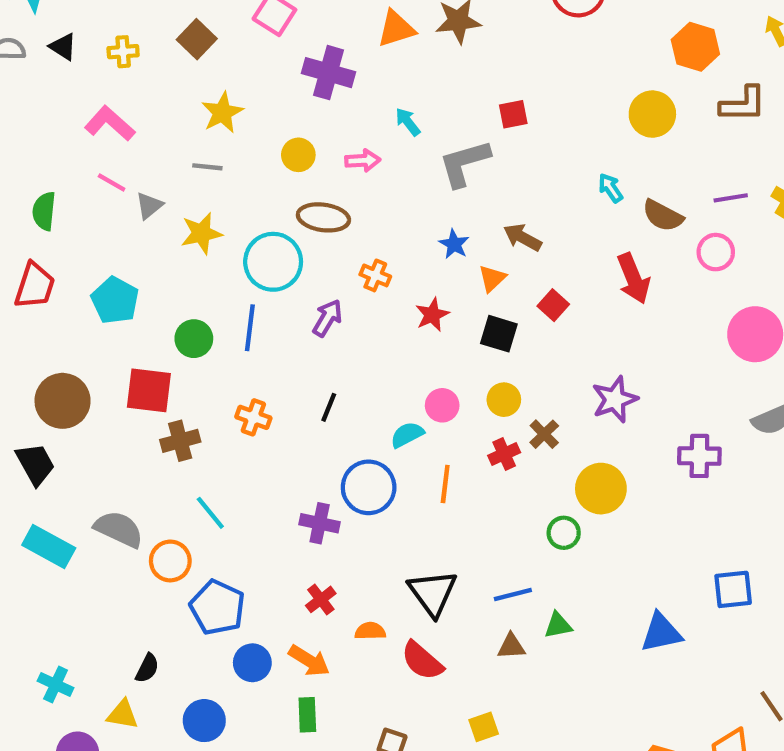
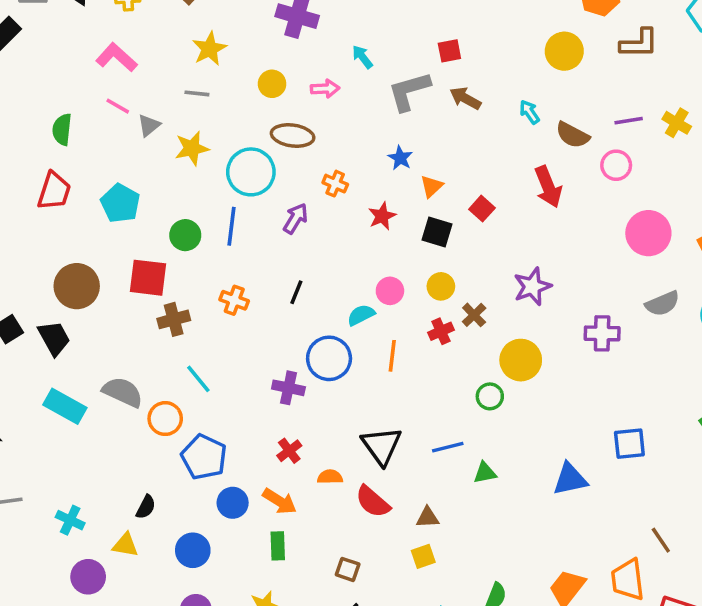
brown arrow: (522, 237) -> (465, 98), moved
brown triangle: (511, 646) -> (428, 518), moved

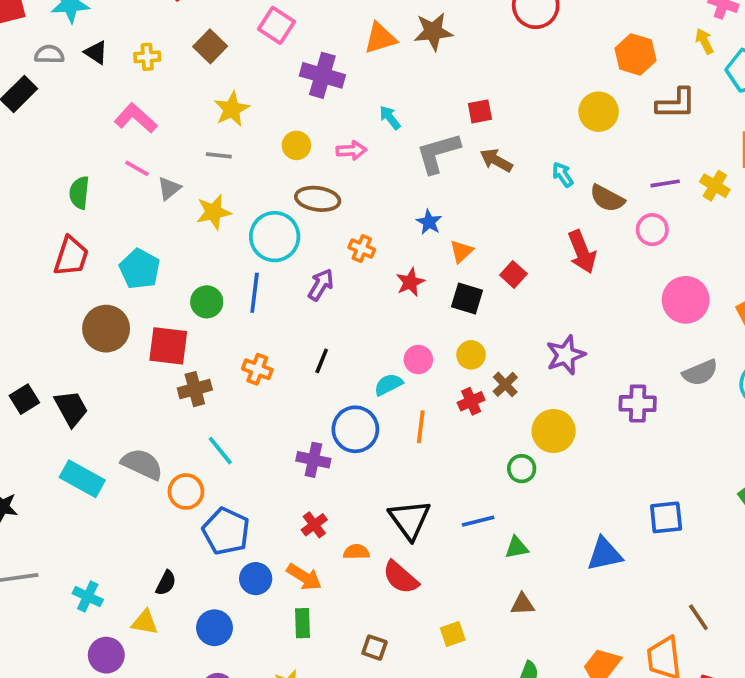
brown circle: (77, 286) -> (106, 329), moved
brown triangle: (428, 518) -> (522, 604), moved

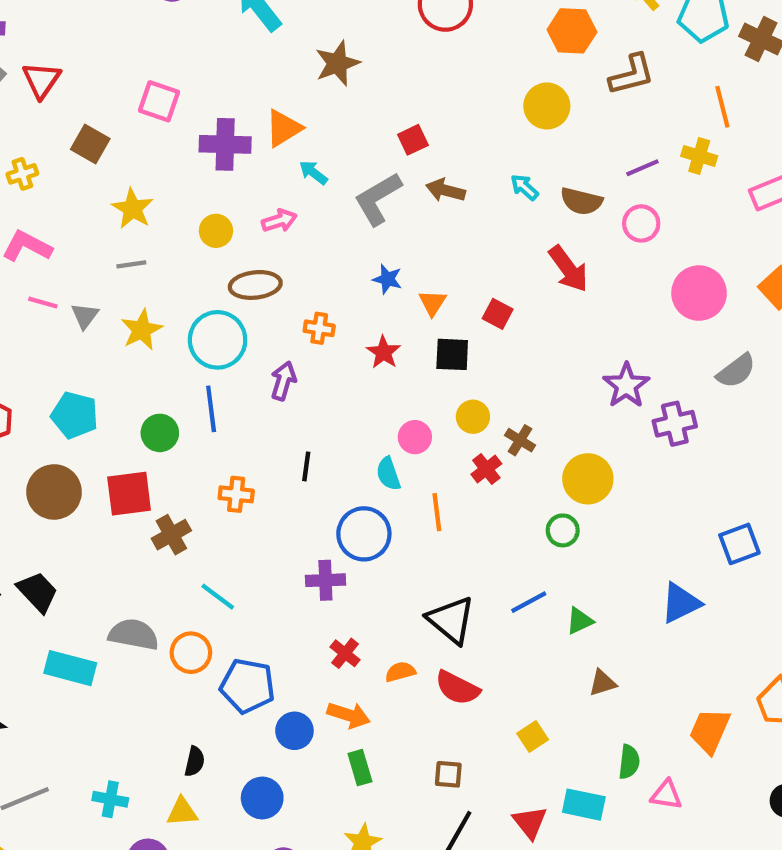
orange triangle: (380, 38) -> (284, 128), moved
purple star: (566, 355) -> (626, 385), moved
cyan semicircle: (388, 384) -> (388, 474), turned -68

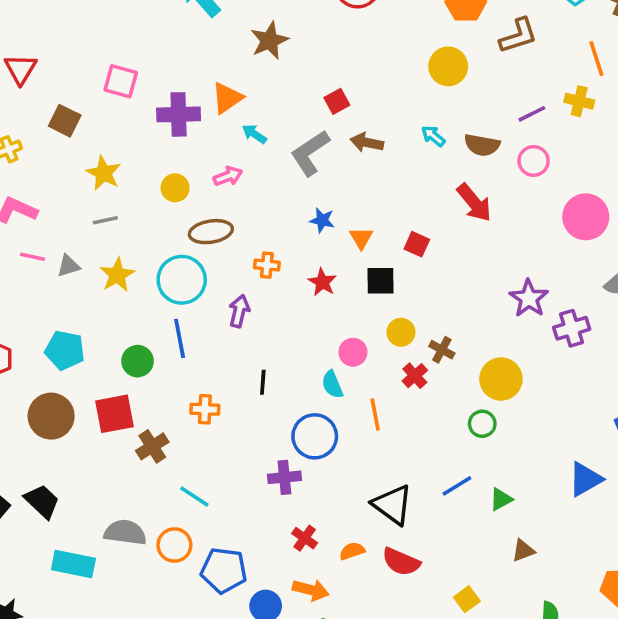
gray triangle: (85, 316) -> (68, 266), turned 40

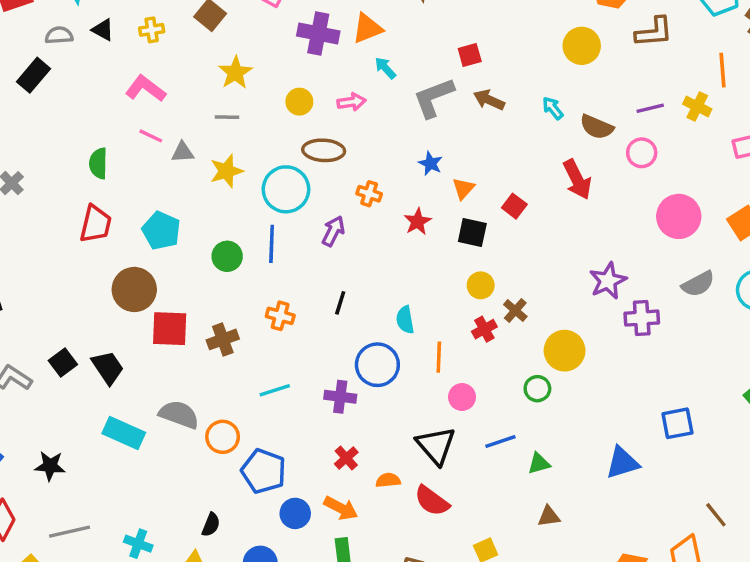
pink circle: (353, 352) -> (462, 397), moved
red square: (115, 414) -> (170, 329), moved
cyan line: (194, 496) -> (275, 390), moved, turned -64

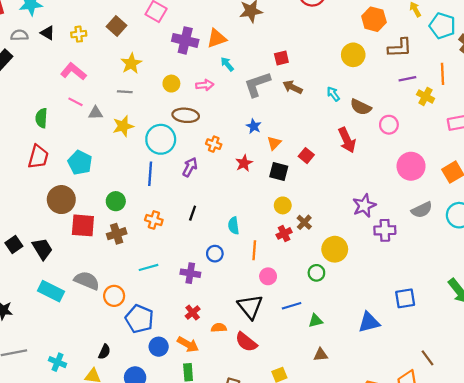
purple line: (650, 108) -> (407, 79), moved
green circle: (227, 256) -> (116, 201), moved
blue circle: (377, 365) -> (215, 254), size x0.6

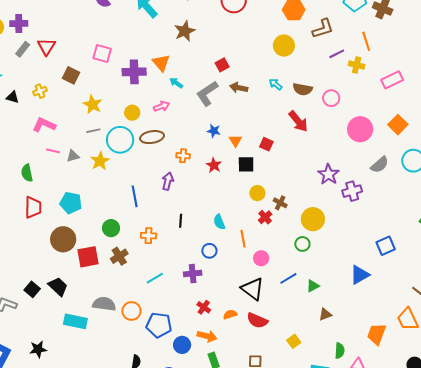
orange triangle: (217, 38) -> (161, 63), turned -36
cyan circle: (161, 139) -> (120, 140), moved

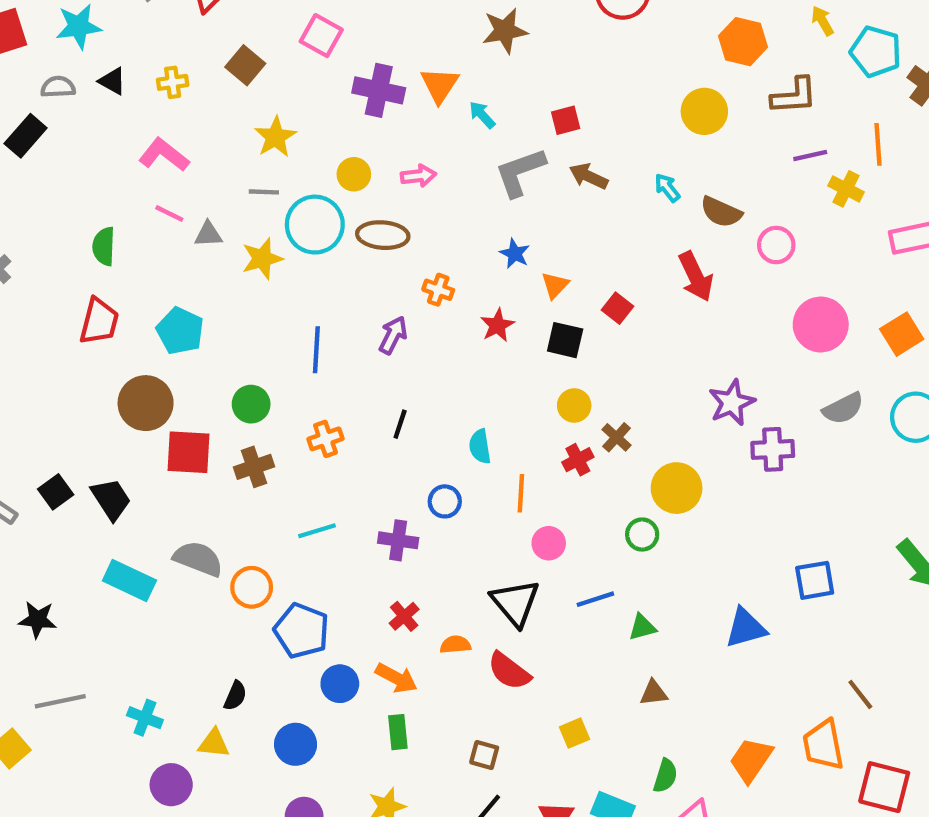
cyan arrow: (176, 83) -> (482, 115), moved
orange cross: (149, 236) -> (325, 439), turned -35

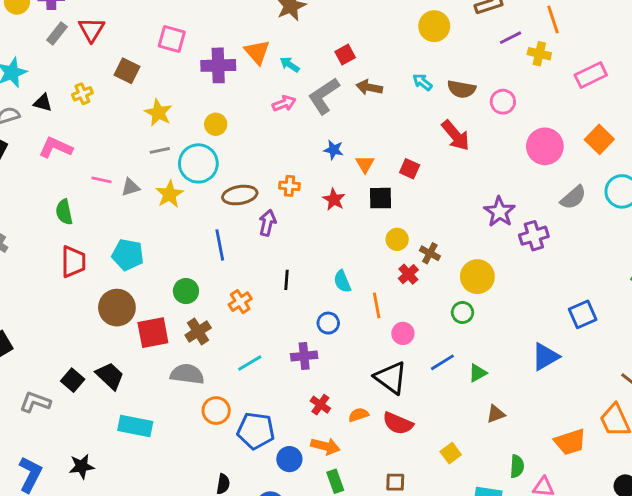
pink L-shape: (164, 155) -> (56, 148), moved
pink arrow: (418, 176) -> (284, 103), moved
brown ellipse: (383, 235) -> (240, 195), moved
gray semicircle: (198, 559) -> (187, 374), moved
orange trapezoid: (751, 760) -> (570, 442), turned -128

